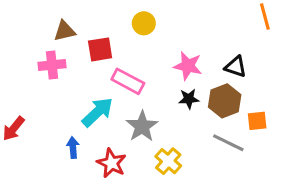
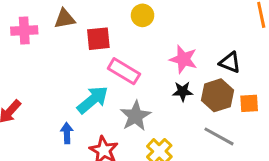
pink cross: (52, 65) -> (24, 31), moved
orange square: (257, 121) -> (249, 103), moved

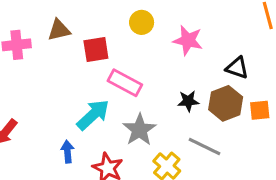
pink star: (183, 59) -> (188, 40), moved
gray line: (219, 136) -> (205, 146), moved

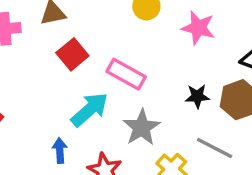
red square: (96, 50) -> (72, 54), moved, turned -32

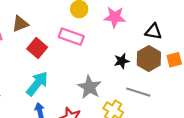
pink rectangle: (126, 74) -> (71, 37), moved
cyan arrow: (90, 110) -> (37, 84), moved

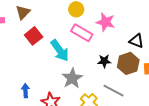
brown triangle: (20, 24) -> (23, 12), turned -35
pink rectangle: (71, 37) -> (82, 33), moved
cyan arrow: (37, 84) -> (60, 50), moved, turned 95

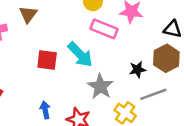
red square: (34, 36) -> (47, 60), moved, turned -36
black star: (104, 61) -> (137, 70), moved
gray line: (114, 91) -> (153, 94), turned -40

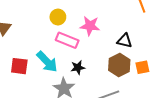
black star: (137, 70) -> (78, 67), moved

